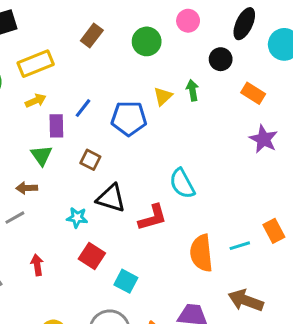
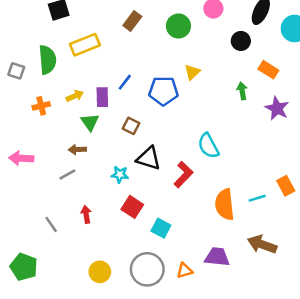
green arrow: (192, 90) -> (242, 91), moved
yellow arrow: (36, 101) -> (75, 96), moved
red L-shape: (153, 218) -> (183, 174), turned -30

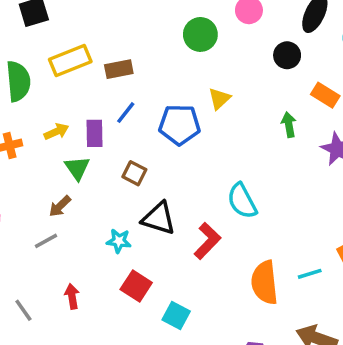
brown rectangle: (132, 21) -> (119, 69), moved, turned 42
brown arrow: (77, 150) -> (60, 206), turned -42

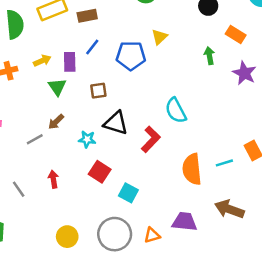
brown square: (134, 173) -> (98, 91), turned -35
brown arrow: (60, 206) -> (56, 122), moved

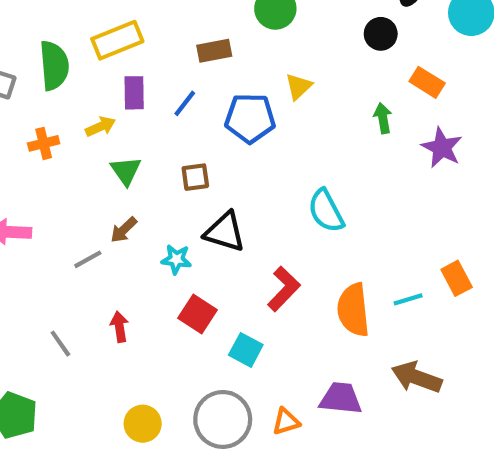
brown rectangle: (87, 16) -> (214, 51), moved
purple rectangle: (70, 62) -> (134, 93), moved
red L-shape: (151, 139) -> (284, 289), moved

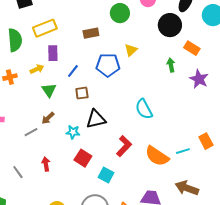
black circle: (381, 34) -> (170, 25), size x1.5
blue line: (185, 103) -> (73, 71), moved
black triangle: (225, 232) -> (96, 119), turned -30
orange semicircle: (353, 310) -> (157, 156), turned -50

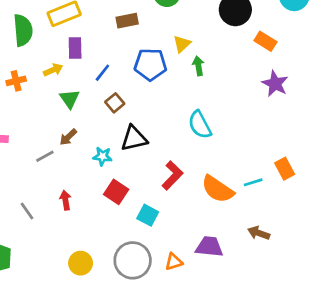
green arrow: (171, 65) -> (198, 66), moved
brown square: (82, 93) -> (115, 103), turned -32
brown arrow: (187, 188) -> (259, 233), size x0.7

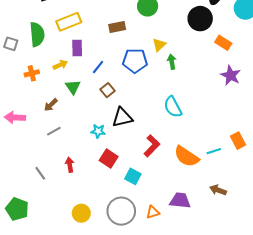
brown arrow: (68, 137) -> (51, 105), moved

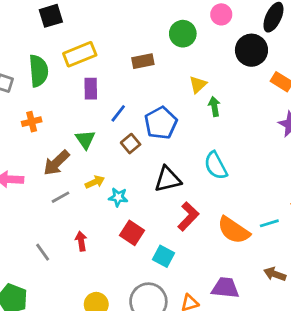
blue pentagon: (135, 61) -> (161, 123), moved, turned -30
yellow arrow: (60, 65) -> (95, 182), moved
brown arrow: (51, 105) -> (56, 163), size x1.5
black triangle: (122, 117) -> (168, 179), moved

